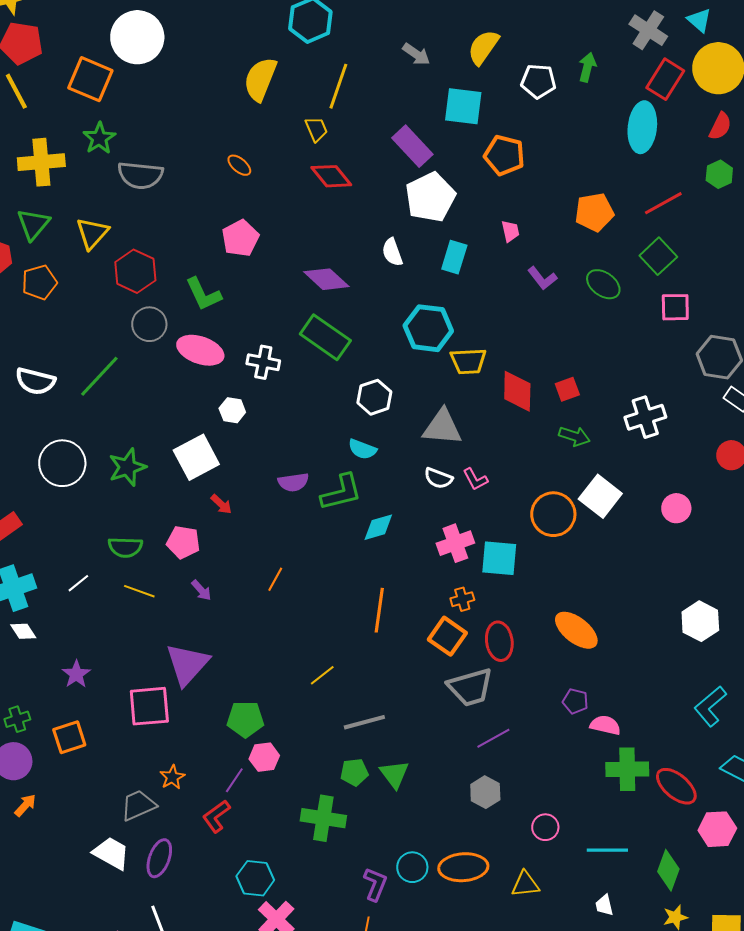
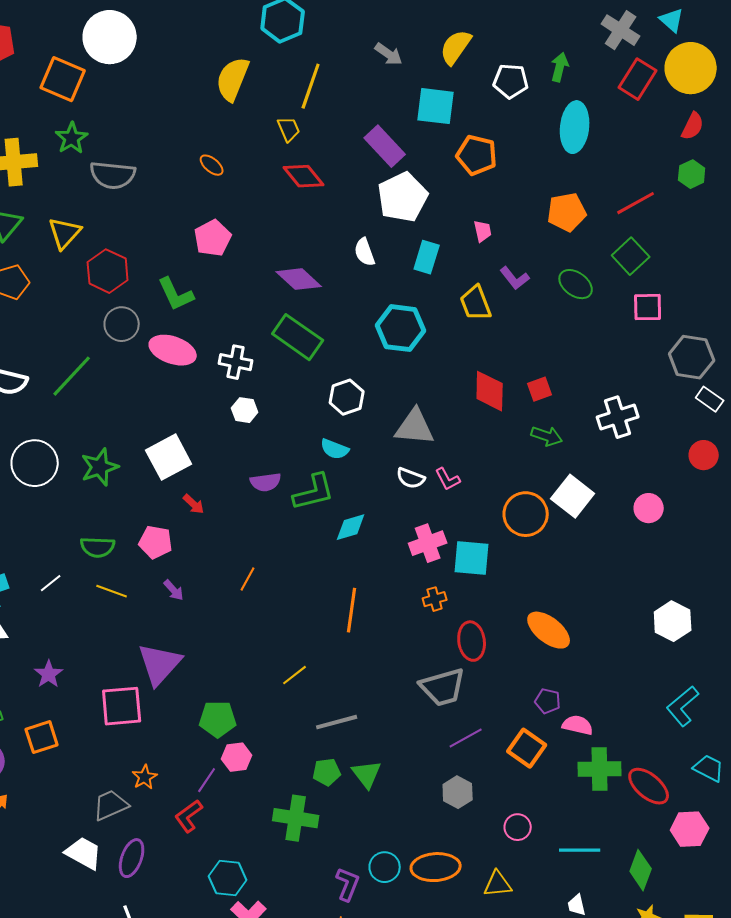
cyan ellipse: (642, 127) -> (575, 127), moved
yellow trapezoid: (468, 361) -> (476, 303), moved, turned 72
white hexagon: (232, 410) -> (245, 410), moved
orange square: (447, 636) -> (527, 748), moved

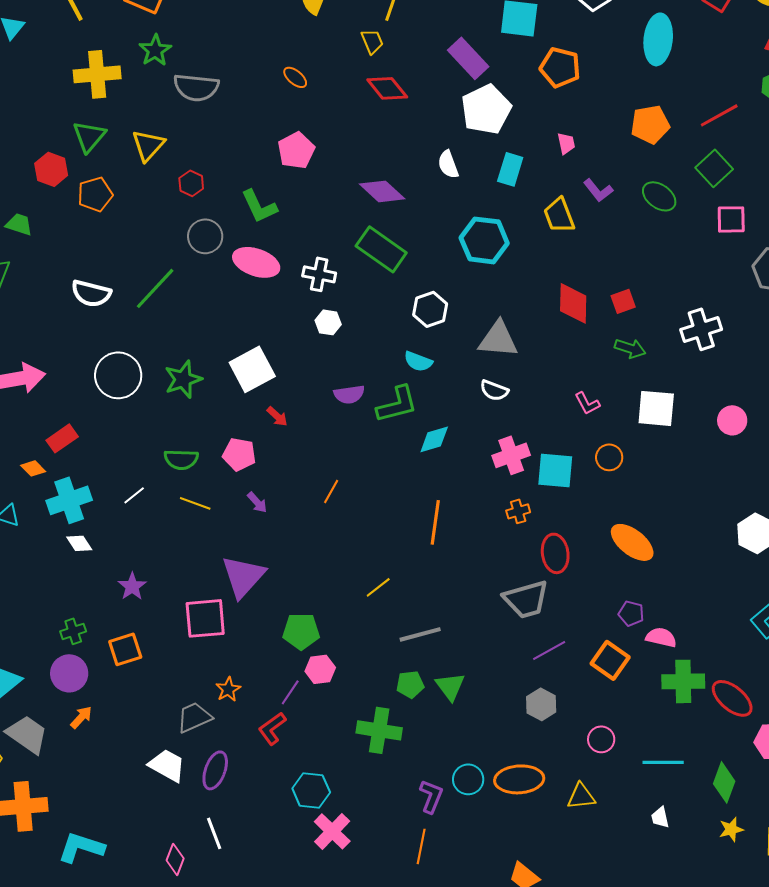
red hexagon: (108, 271) -> (191, 183), size x0.6
pink L-shape: (448, 479) -> (587, 403), moved
white square: (573, 496) -> (656, 408), turned -33
orange circle: (526, 514) -> (609, 457), moved, size x0.6

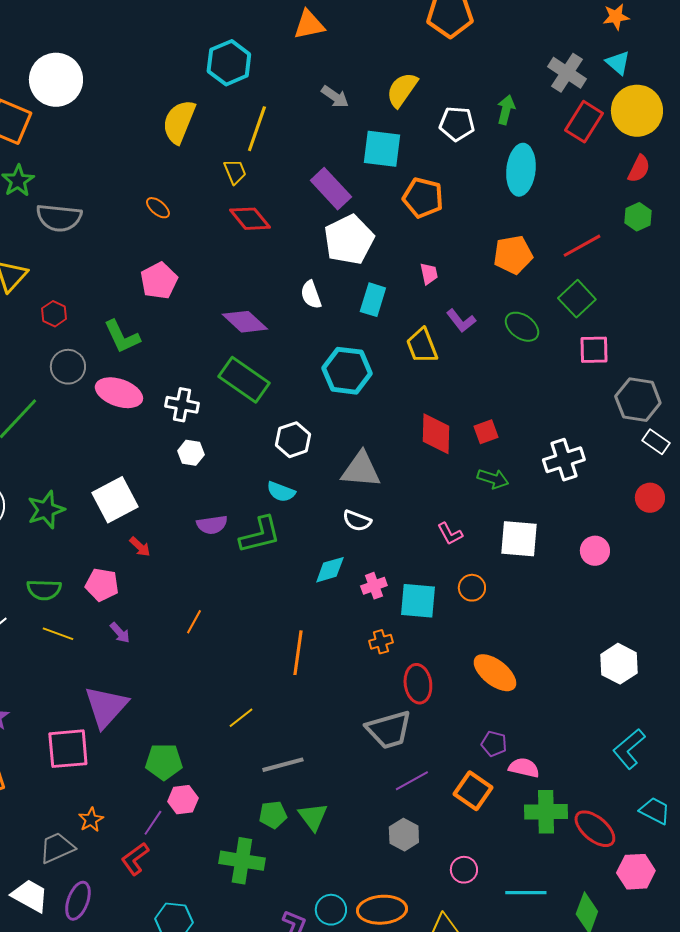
cyan diamond: (434, 439) -> (330, 570), moved
pink cross: (511, 455) -> (374, 586), size x0.7

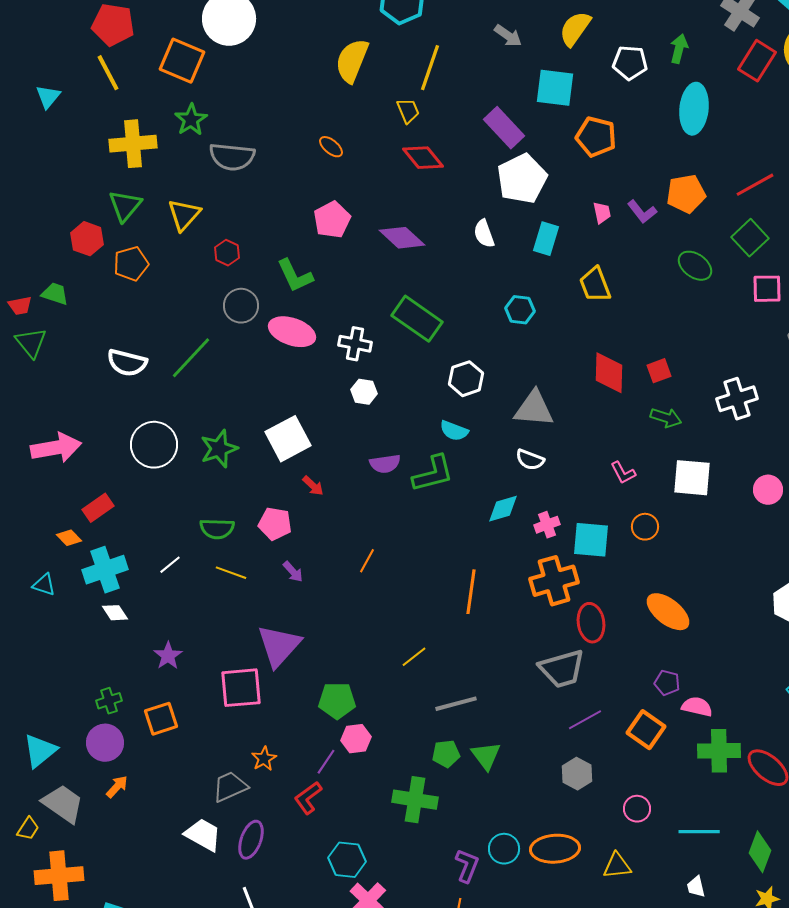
purple L-shape: (461, 321) -> (642, 212), moved
purple diamond: (245, 322) -> (402, 238), moved
cyan hexagon: (347, 371) -> (520, 310), size x0.6
orange cross: (381, 642) -> (554, 581), size x2.0

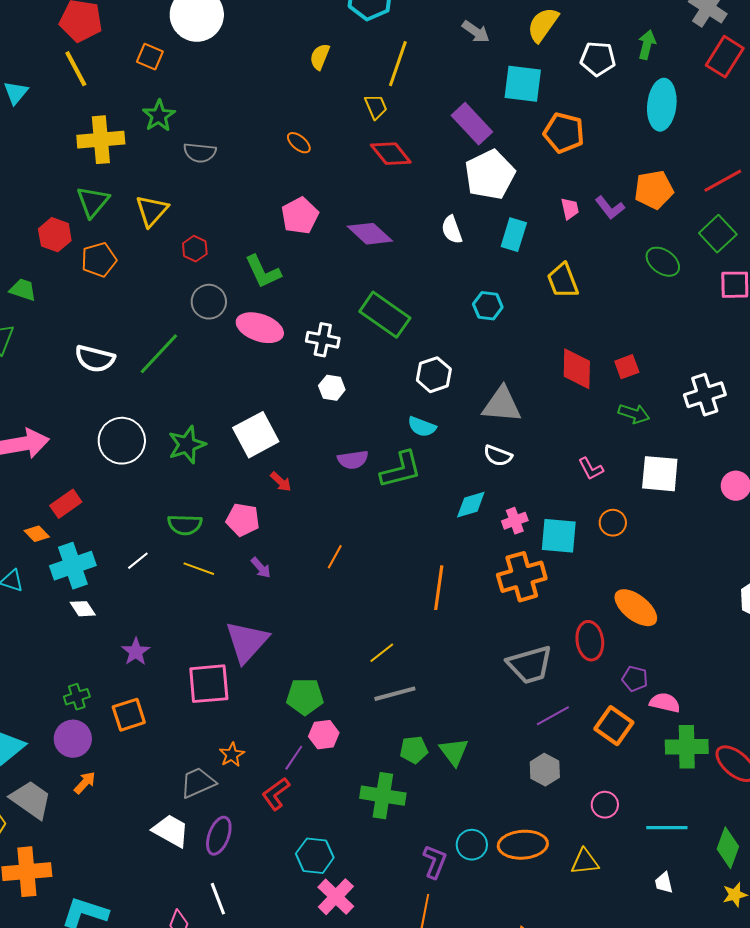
orange square: (182, 61) -> (150, 57), size x0.6
yellow semicircle: (352, 61) -> (320, 57), size x0.6
gray semicircle: (232, 157) -> (200, 153), size x0.7
red ellipse: (591, 623) -> (590, 641), moved
gray line: (456, 704) -> (395, 694), moved

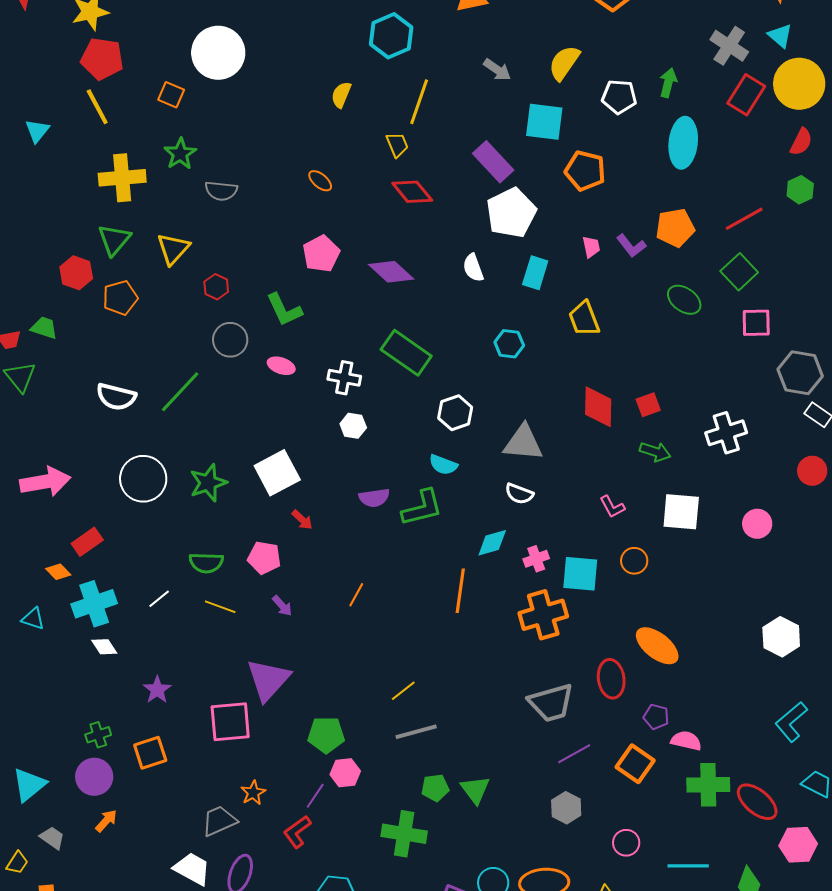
pink ellipse: (260, 328) -> (281, 366), size x0.6
orange line: (439, 588) -> (460, 591), moved
gray trapezoid: (31, 800) -> (52, 838), size x0.6

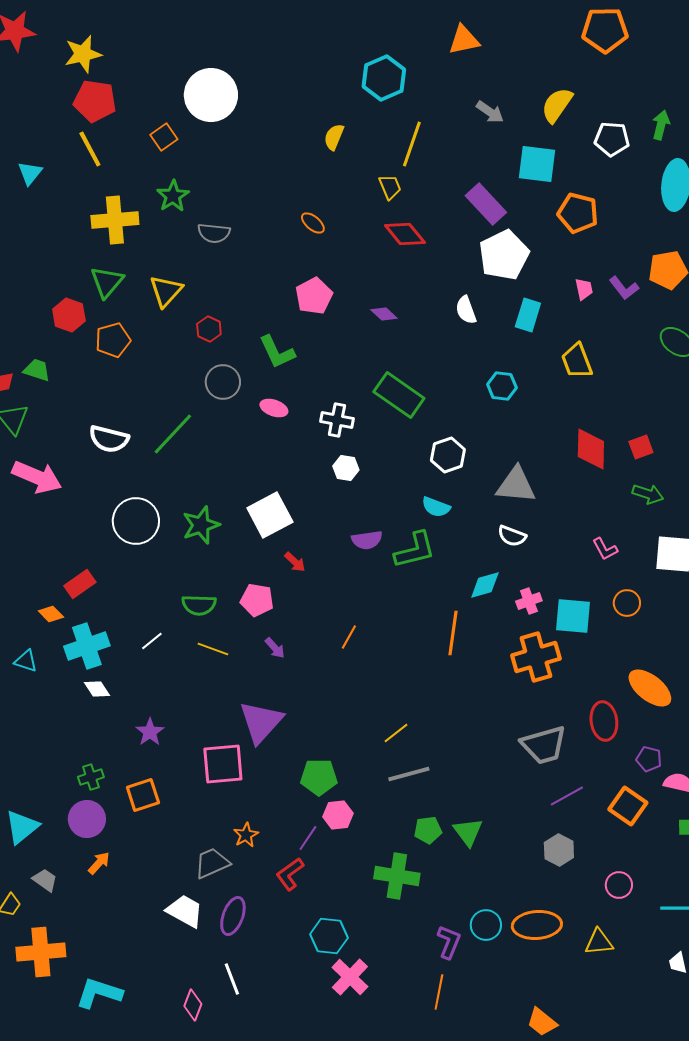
orange square: (171, 95) -> (164, 137), turned 32
purple diamond: (391, 272) -> (384, 314), size x0.6
pink arrow: (45, 482) -> (37, 477), moved, turned 33

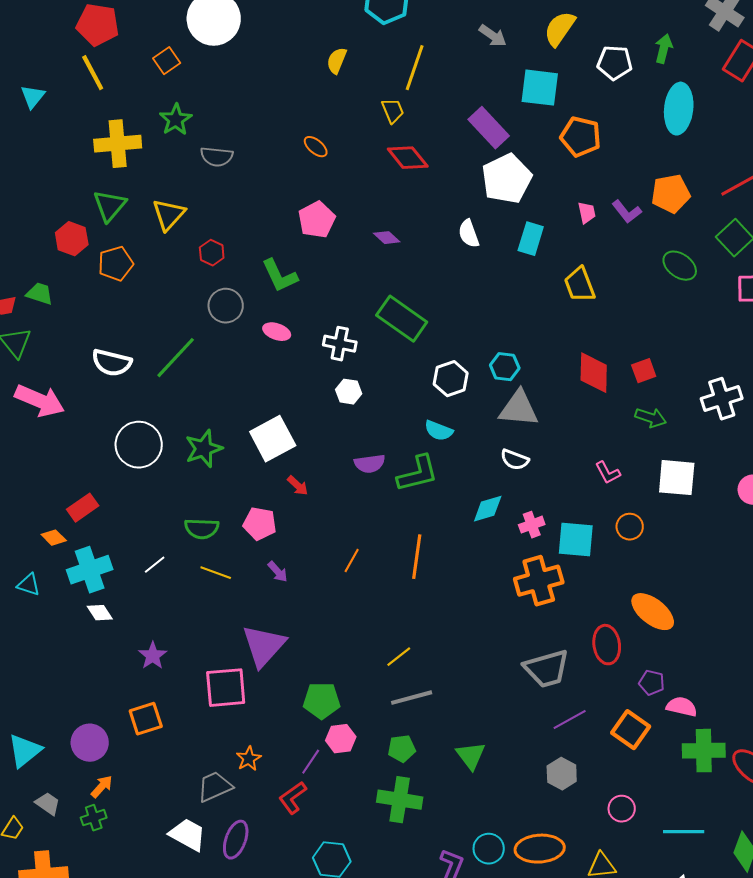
cyan hexagon: (502, 386) -> (505, 367), moved
orange line: (453, 633) -> (417, 557), moved
green cross: (91, 777) -> (94, 818), moved
green pentagon: (428, 830) -> (402, 749), moved

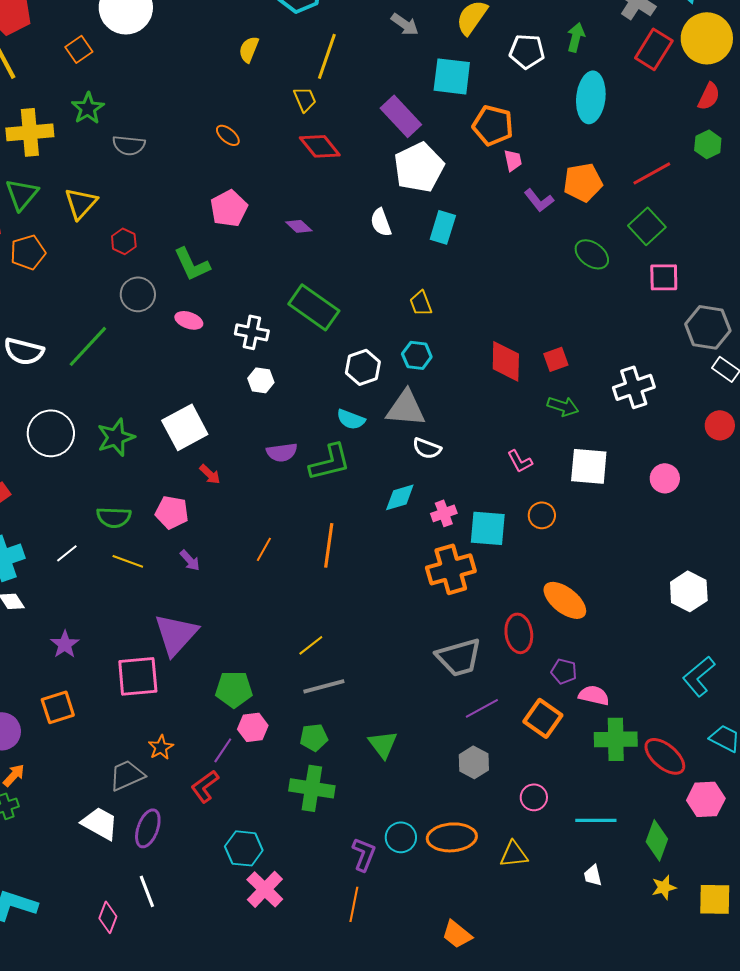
pink trapezoid: (587, 213) -> (513, 160), moved
yellow trapezoid: (580, 285) -> (421, 303), moved, size x0.7
gray triangle: (519, 409) -> (406, 408), moved

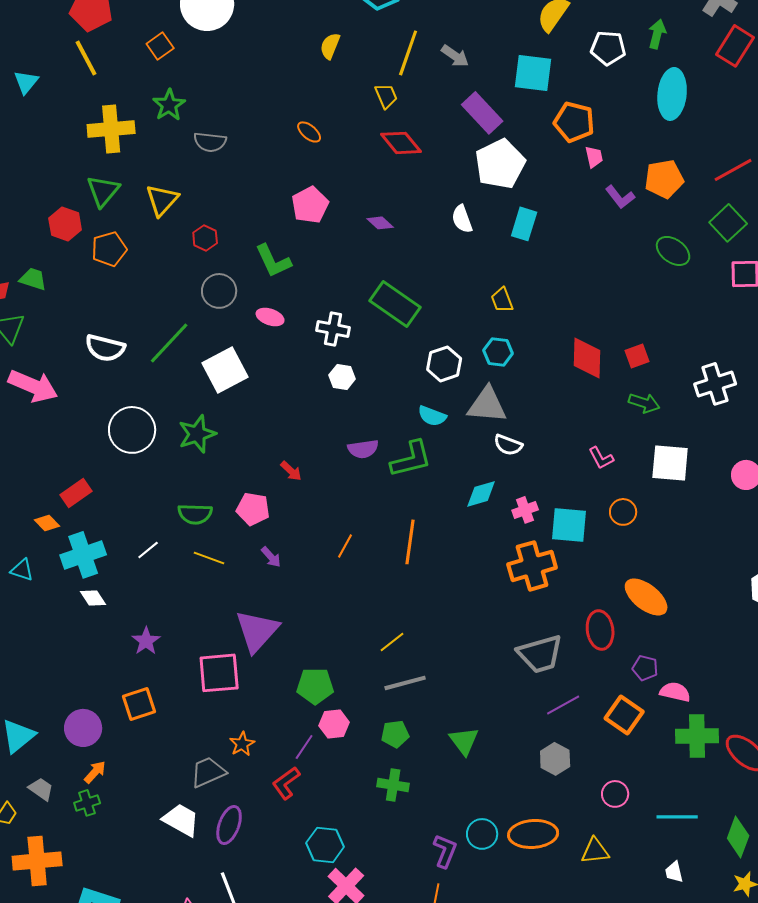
gray arrow: (405, 24) -> (455, 56), moved
white square: (185, 427) -> (225, 370), moved
green cross: (312, 788) -> (393, 785), size x0.7

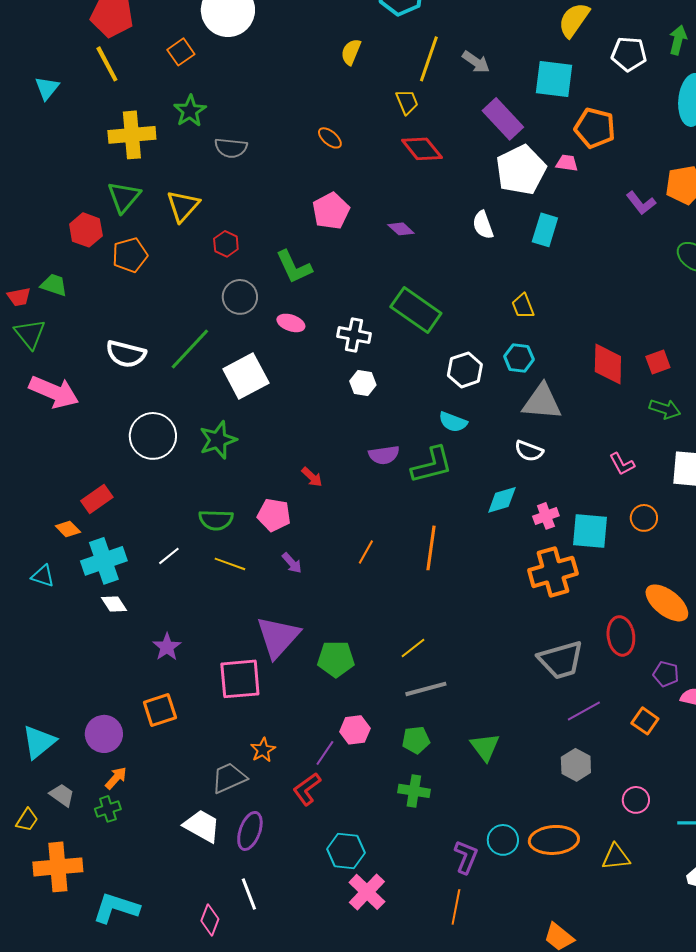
pink trapezoid: (594, 157) -> (567, 163), moved, turned -70
gray triangle: (487, 405) -> (542, 402), moved
green pentagon: (315, 686) -> (336, 659), moved
orange square: (624, 715) -> (645, 721), size x0.7

